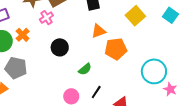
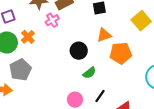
black circle: (60, 47) -> (79, 51), moved
gray pentagon: (16, 68) -> (20, 70), turned 30

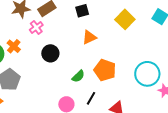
black circle: (79, 51) -> (50, 53), moved
orange pentagon: (121, 53) -> (105, 70), moved, turned 30

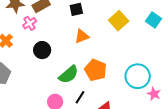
green semicircle: (78, 76) -> (69, 75), size x1.5

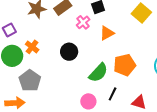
pink cross: (30, 23) -> (83, 22), moved
orange pentagon: (95, 70) -> (125, 65), turned -30

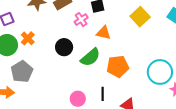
orange triangle: (107, 33) -> (104, 33), turned 35
green semicircle: (98, 73) -> (90, 57), moved
black line: (113, 94) -> (103, 94), turned -32

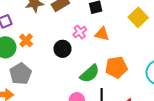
pink cross: (81, 20) -> (80, 32), moved
green semicircle: (90, 57) -> (90, 74), moved

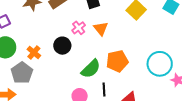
orange triangle: (102, 34) -> (101, 29), turned 42
orange cross: (26, 40) -> (34, 52), moved

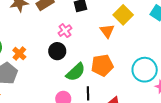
orange triangle: (101, 29) -> (107, 31), moved
black circle: (62, 46) -> (57, 51), moved

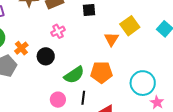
pink cross: (65, 31) -> (58, 31), moved
black circle: (57, 51) -> (46, 56), moved

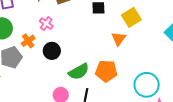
yellow square: (130, 26) -> (131, 17), moved
pink cross: (58, 31) -> (46, 24), moved, turned -32

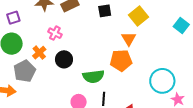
orange pentagon: (106, 71) -> (121, 60), moved
green semicircle: (79, 72) -> (93, 76), turned 30

